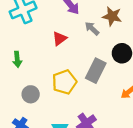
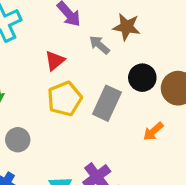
yellow pentagon: (64, 82) -> (65, 99), moved

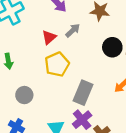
gray arrow: (99, 45) -> (73, 30), moved, turned 98
gray rectangle: (107, 103) -> (83, 93), moved

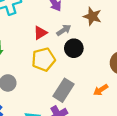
black circle: (112, 47) -> (74, 48), moved

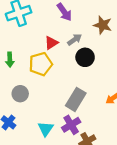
yellow pentagon: (43, 59) -> (41, 64), moved

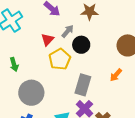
yellow pentagon: (41, 64) -> (60, 59), moved
gray circle: (20, 94) -> (31, 93), size x1.6

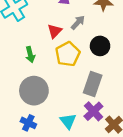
black circle: (81, 45) -> (100, 46), moved
green arrow: (14, 64) -> (30, 54), moved

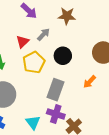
purple cross: (93, 111) -> (56, 114), turned -30

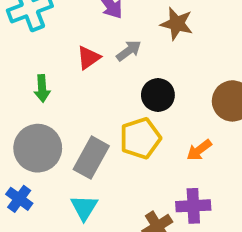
yellow pentagon: (34, 62) -> (140, 138), moved
gray rectangle: (56, 90) -> (91, 158), moved
purple cross: (56, 114) -> (193, 206), moved, turned -30

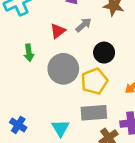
gray circle: (38, 148) -> (63, 69), moved
gray rectangle: (91, 158) -> (94, 113), moved, turned 60

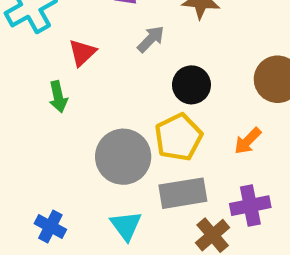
red triangle: (58, 31) -> (82, 53), moved
gray circle: (63, 69) -> (123, 157), moved

